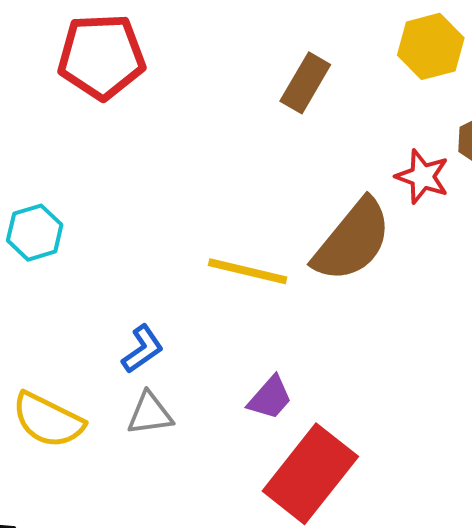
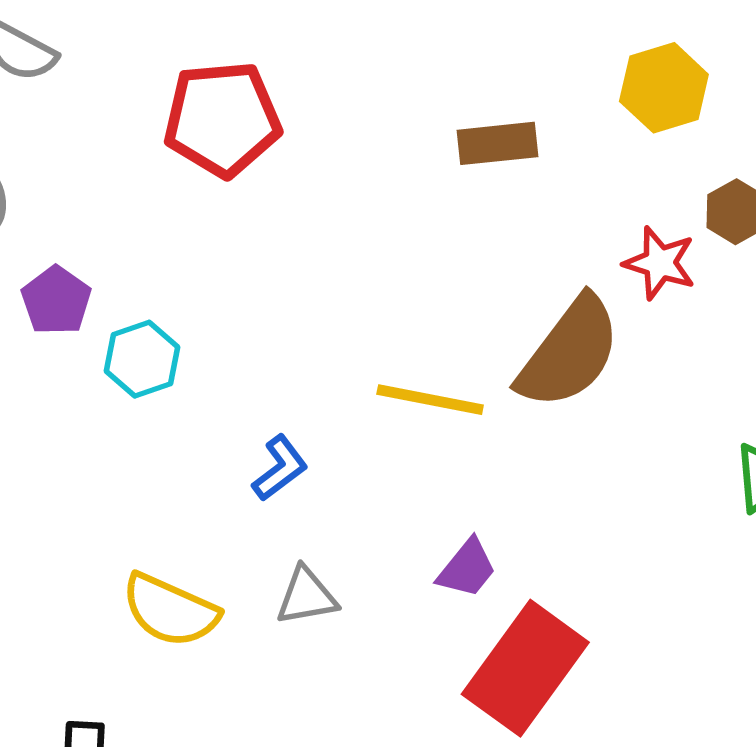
brown rectangle: (305, 83) -> (497, 143), turned 56
blue L-shape: (143, 349) -> (280, 468), moved

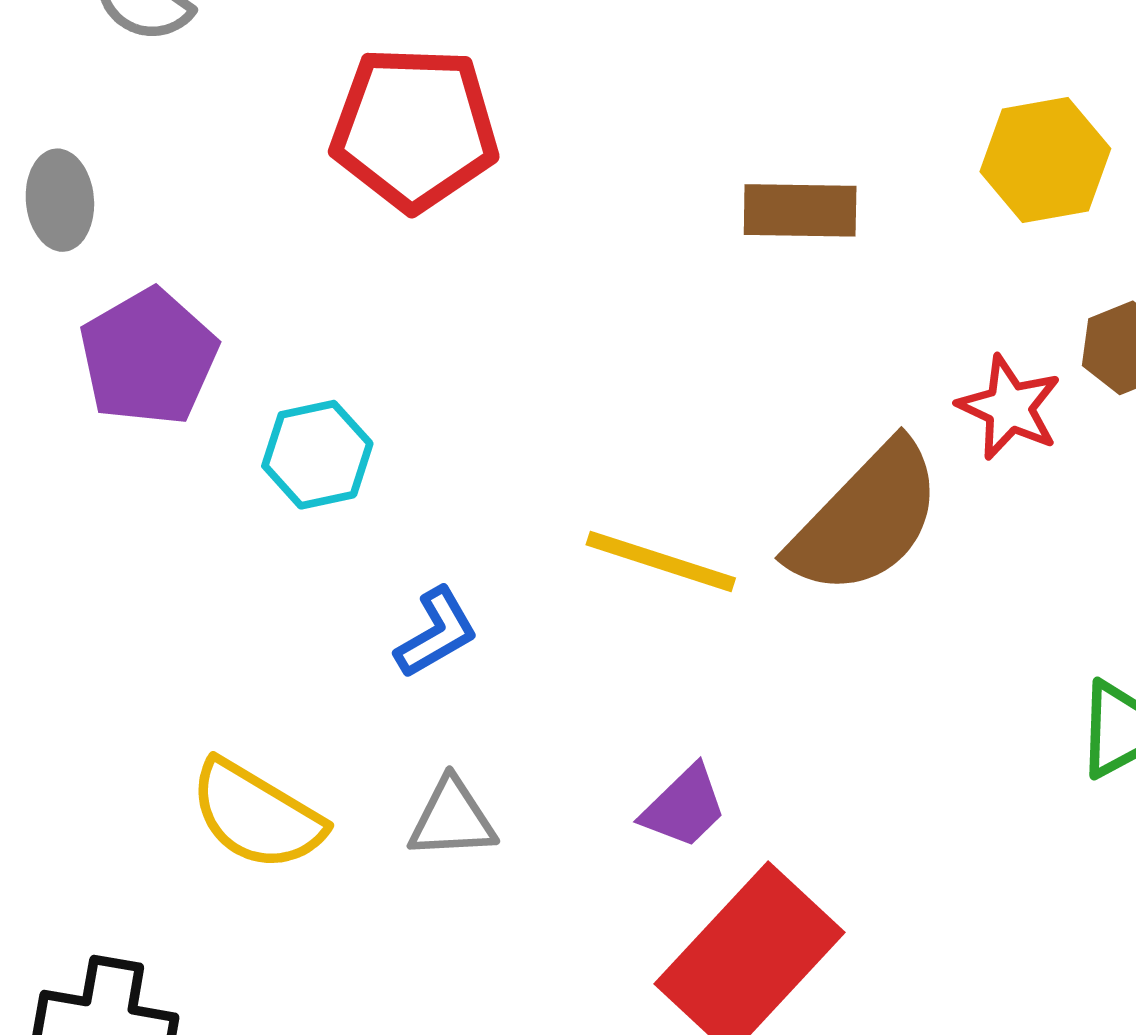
purple pentagon: (56, 301) -> (148, 357), size x1.4
cyan hexagon: (142, 359) -> (317, 455), moved

